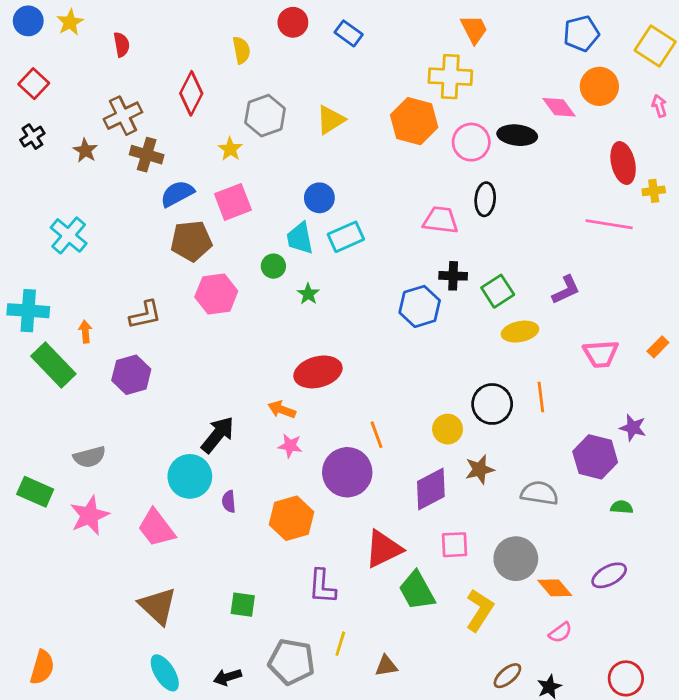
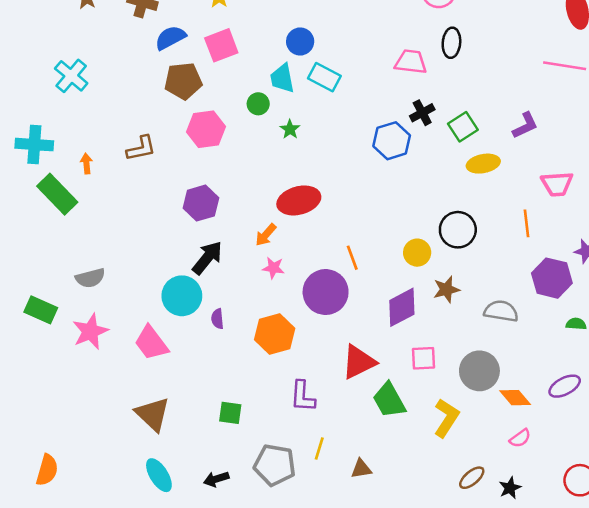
cyan rectangle: (346, 237) -> (324, 77), turned 52
black cross: (453, 276) -> (422, 113), turned -30
purple hexagon: (131, 375) -> (201, 203), moved
orange line: (541, 397) -> (526, 223), moved
orange arrow: (282, 410) -> (266, 235), turned -70

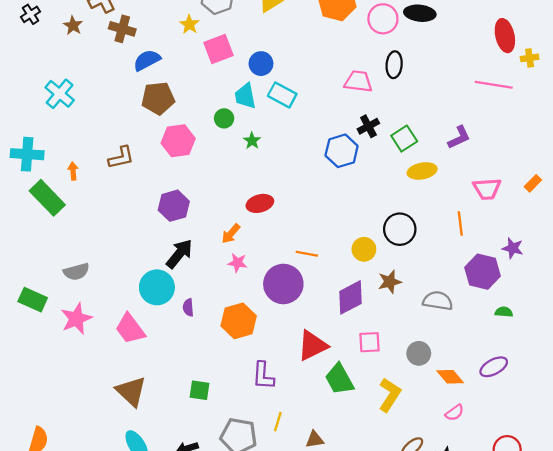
pink square: (221, 45) -> (218, 49), moved
red ellipse: (299, 200) -> (260, 203), size x0.7
orange line: (352, 258) -> (307, 254), turned -60
gray circle: (479, 371) -> (419, 353), size x0.7

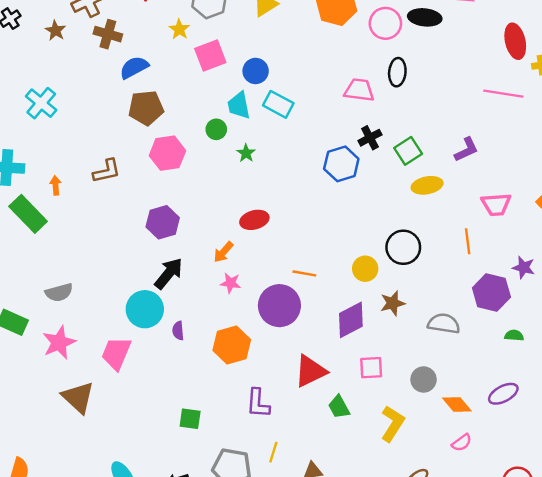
pink trapezoid: (130, 329) -> (116, 353), turned 60
green trapezoid: (339, 379) -> (339, 407), size x0.7
brown triangle: (131, 391) -> (78, 397), moved

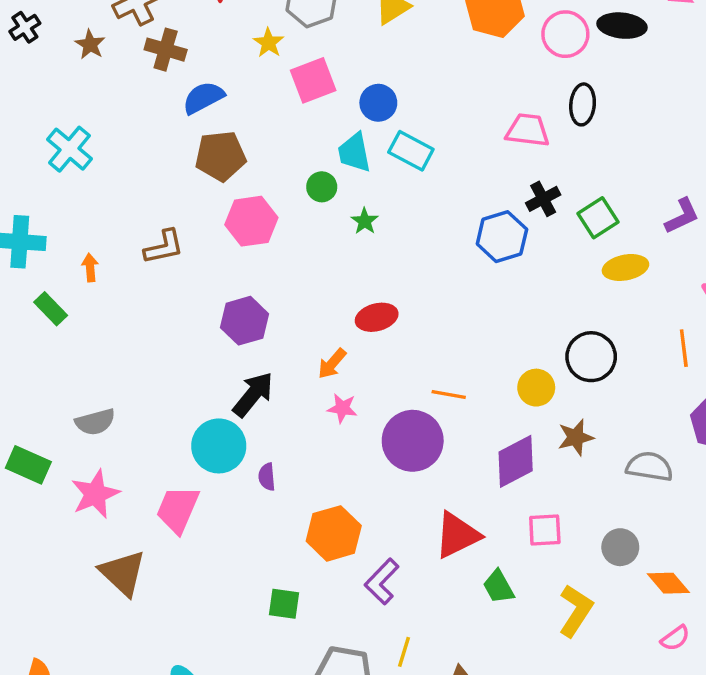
green rectangle: (28, 214) -> (51, 309), size x0.6
orange hexagon: (232, 345) -> (334, 533), moved
purple L-shape: (258, 403) -> (382, 582), turned 40

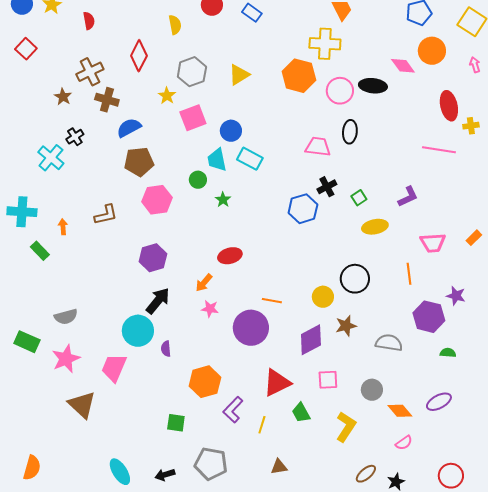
black cross: (25, 27) -> (75, 137), moved
green square: (598, 218) -> (359, 198), size x0.7
yellow line: (404, 652) -> (262, 425), moved

